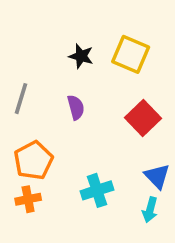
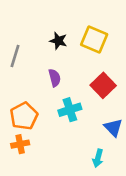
gray line: (21, 99) -> (15, 56), moved
cyan cross: (97, 190) -> (70, 110), moved
cyan arrow: (150, 210) -> (98, 158), moved

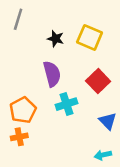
gray line: (15, 56) -> (18, 19), moved
purple semicircle: (55, 78) -> (52, 74), size x1.5
cyan arrow: (98, 158) -> (103, 155), moved, turned 63

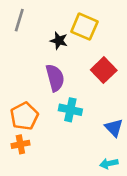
yellow square: (90, 37) -> (84, 27), moved
red square: (98, 81) -> (104, 70), moved
cyan cross: (67, 104) -> (70, 110), turned 30

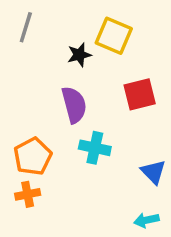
black star: (59, 41) -> (79, 55), turned -30
red square: (104, 70) -> (140, 94), turned 30

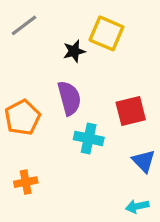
gray line: (26, 27) -> (24, 25), turned 36
red square: (140, 94) -> (131, 111), moved
orange pentagon: (33, 156) -> (22, 117), moved

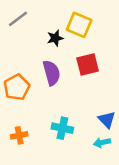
red square: (131, 111) -> (88, 64), moved
cyan cross: (89, 138) -> (62, 128), moved
cyan arrow: (137, 206) -> (102, 143), moved

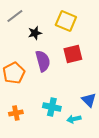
black star: (55, 38) -> (35, 33), moved
cyan arrow: (102, 143) -> (74, 119), moved

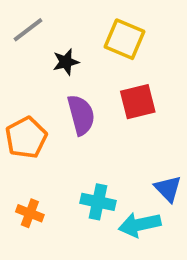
orange cross: (16, 113) -> (30, 213), turned 32
cyan arrow: (74, 119) -> (140, 225), size x1.5

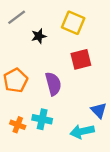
purple semicircle: (81, 115) -> (53, 84), moved
cyan cross: (98, 202) -> (42, 119), moved

